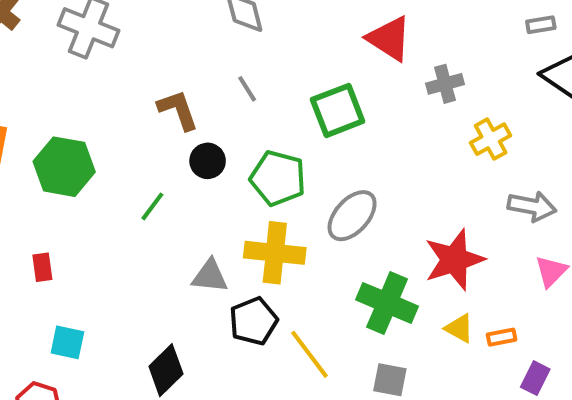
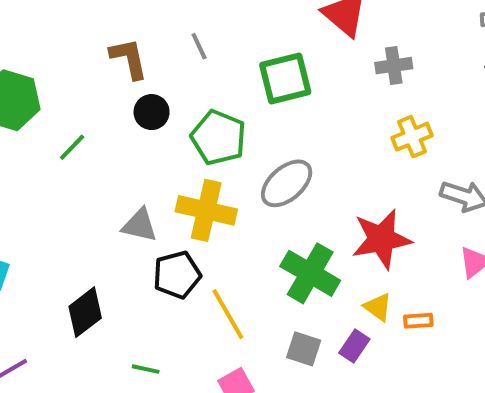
yellow cross: (491, 139) -> (412, 137), moved
green line: (152, 206) -> (72, 147), moved
purple rectangle: (535, 378) -> (354, 346), moved

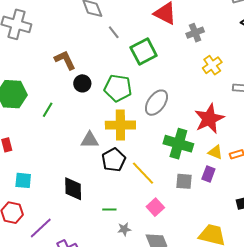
gray line: (199, 46) -> (114, 32), moved
black diamond: (85, 312) -> (73, 189), turned -40

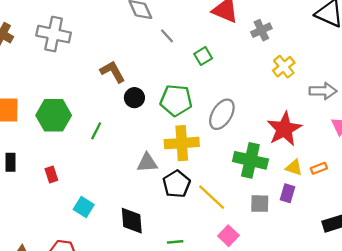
green square: (144, 52) -> (203, 56), size x0.6
cyan square: (23, 180) -> (84, 207), moved, turned 30

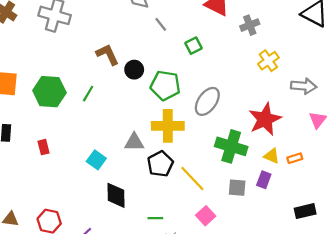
black circle: (134, 98) -> (134, 70), moved
green line: (96, 131) -> (88, 94), moved
cyan square: (84, 207) -> (96, 160), moved

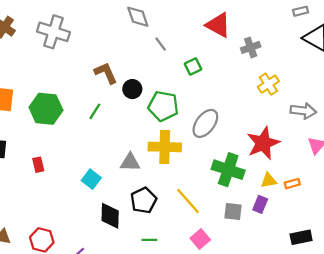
green line: (88, 94) -> (95, 111), moved
yellow triangle: (272, 156) -> (269, 181), turned -35
black pentagon: (160, 164) -> (144, 200), moved

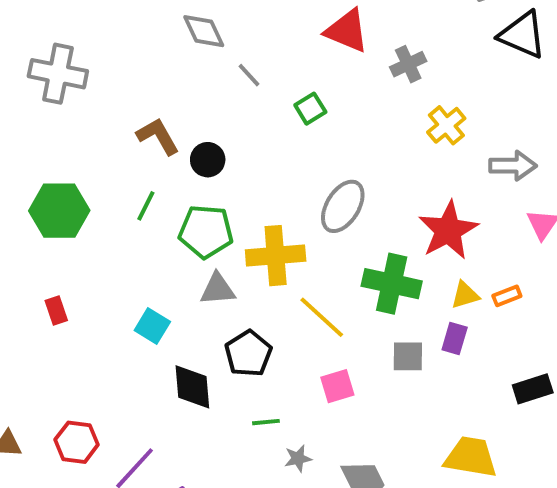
green pentagon: (163, 106) -> (206, 232), moved
yellow line: (188, 201) -> (322, 317), moved
pink square: (200, 239) -> (337, 386), moved, turned 30

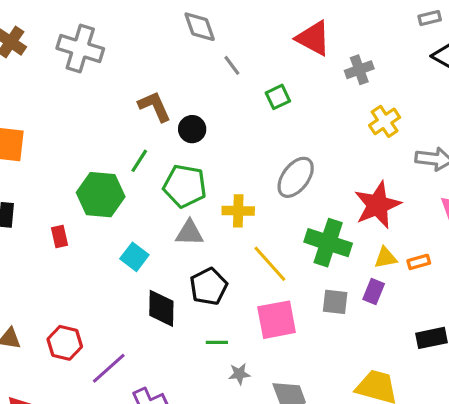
green hexagon: (59, 211) -> (101, 195), moved
yellow cross: (276, 256) -> (238, 211), size x0.7
pink square: (337, 386) -> (277, 320), size x1.5

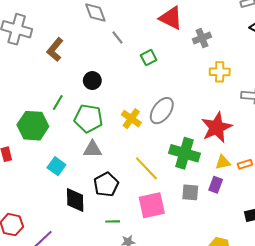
brown L-shape: (155, 106) -> (55, 50), moved, turned -115
yellow cross: (385, 121) -> (220, 72), turned 36
yellow cross: (238, 211) -> (131, 119), moved, turned 36

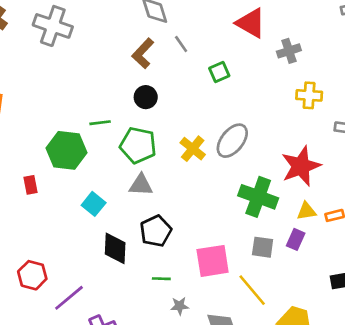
brown L-shape: (55, 50) -> (143, 53), moved
green line: (58, 102) -> (100, 123), turned 49
yellow line: (146, 168) -> (252, 290), moved

